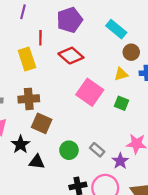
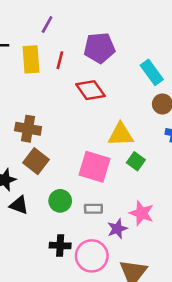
yellow rectangle: (27, 59) -> (31, 59), moved
yellow triangle: (121, 74) -> (121, 134), moved, size x1.5
pink square: (90, 92) -> (94, 167), moved, turned -32
gray rectangle: (97, 150) -> (93, 209), turned -56

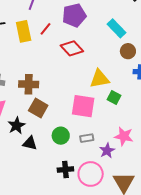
red line: (60, 60) -> (45, 29), turned 32

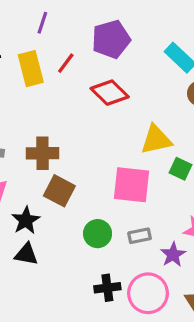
black triangle: (30, 143) -> (26, 254), moved

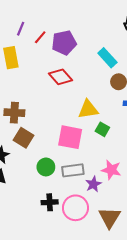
red line: (66, 63) -> (40, 37), moved
gray rectangle: (140, 236) -> (73, 170), size x1.5

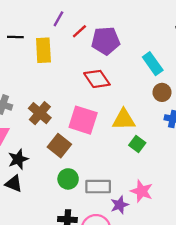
brown cross: (14, 113) -> (40, 113), turned 30
pink square: (70, 137) -> (83, 120), moved
brown square: (23, 138) -> (59, 146), moved

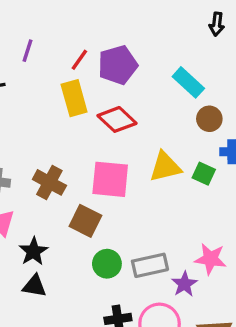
purple line: (58, 19) -> (28, 51), moved
yellow rectangle: (43, 50) -> (74, 98), moved
green square: (137, 144) -> (204, 174), moved

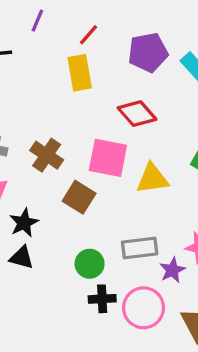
purple pentagon: (118, 65) -> (148, 52), moved
red diamond: (117, 119) -> (137, 114), moved
yellow triangle: (165, 167) -> (152, 179), moved
green circle: (107, 264) -> (90, 264), moved

